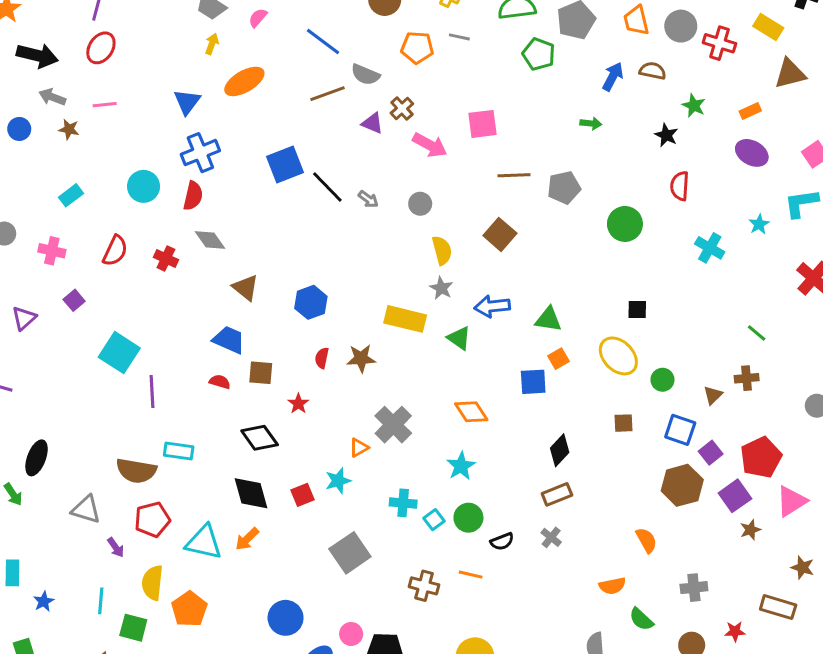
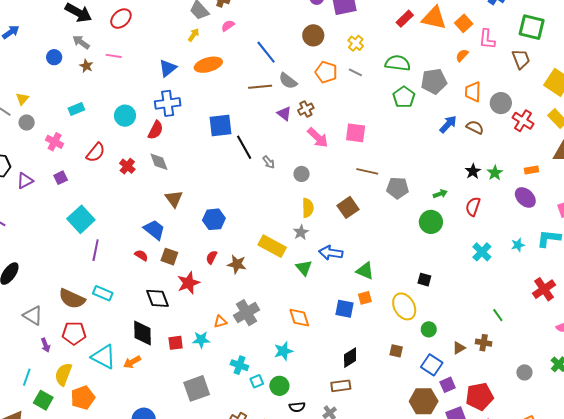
green star: (694, 106) -> (495, 173), moved
green arrow: (591, 123) -> (440, 194), moved, turned -40
red star: (298, 404) -> (188, 283), size x1.6

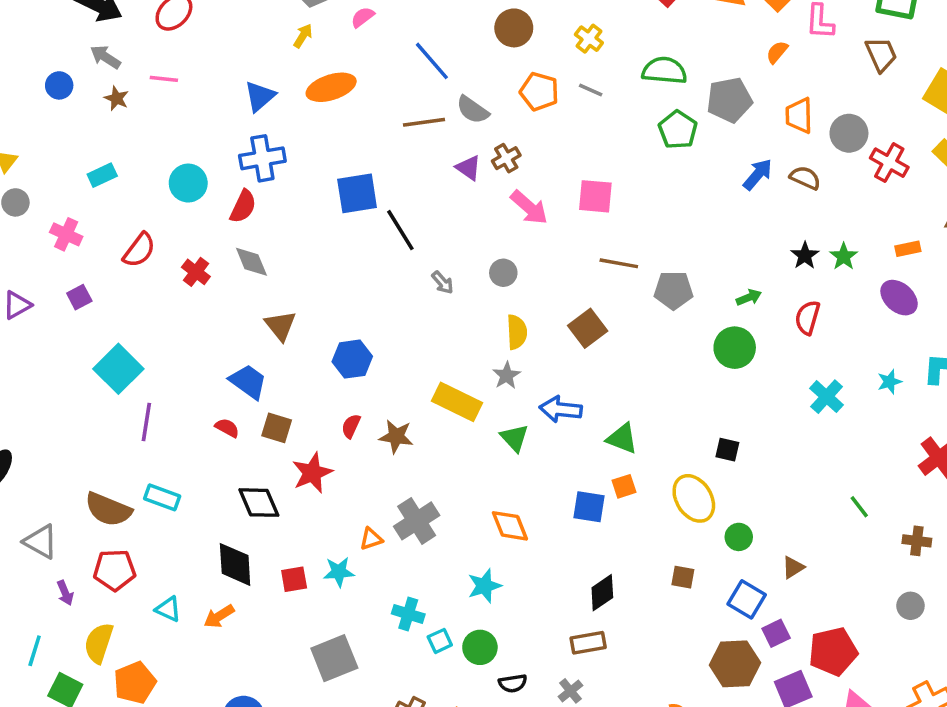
gray arrow: (269, 162) -> (443, 283), moved
brown cross: (484, 343) -> (917, 541), moved
cyan triangle: (104, 357) -> (168, 609), size x0.6

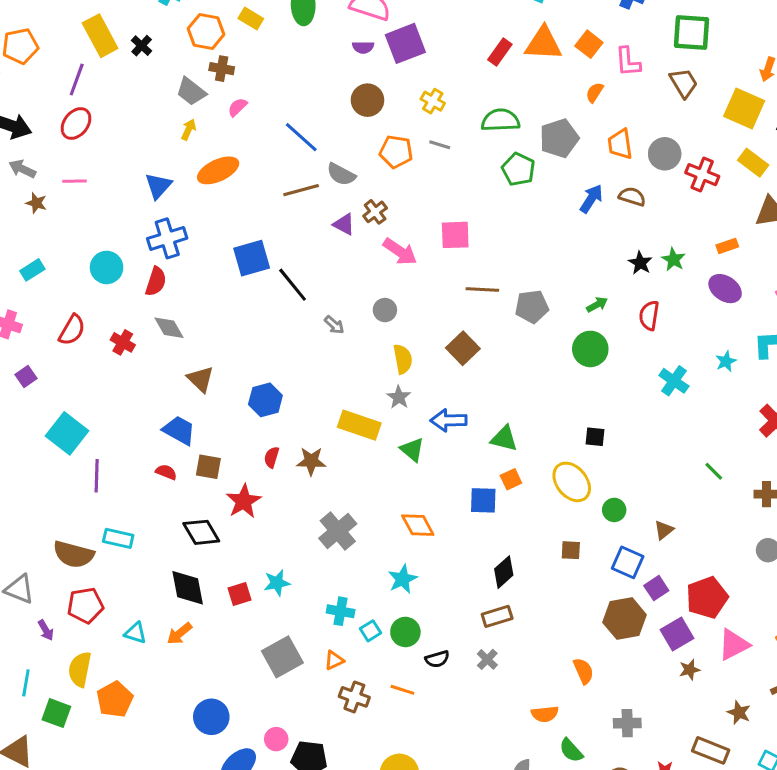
orange triangle: (371, 539) -> (334, 660), moved

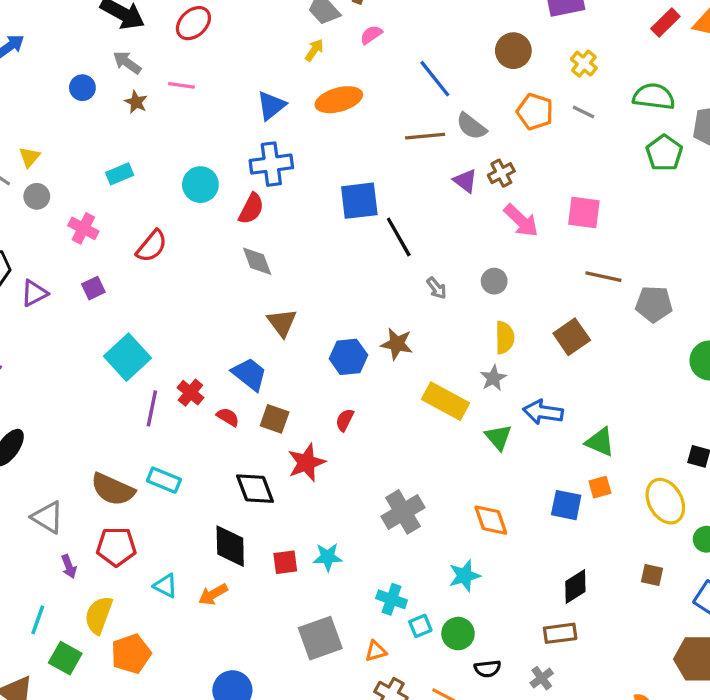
red cross: (123, 342) -> (190, 393), moved
brown star: (311, 461) -> (397, 344), moved

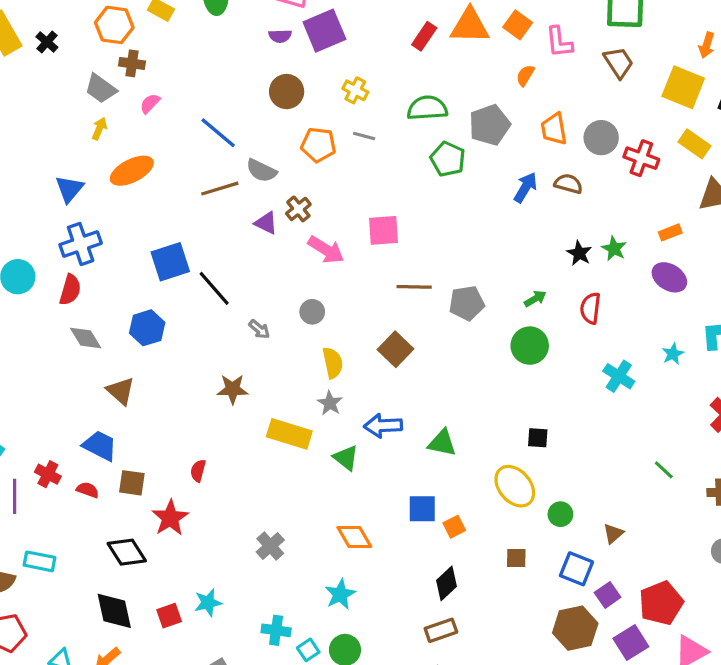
blue hexagon: (348, 357) -> (147, 328), moved
orange square: (600, 487) -> (454, 527), moved
gray cross: (403, 512) -> (270, 546), size x0.7

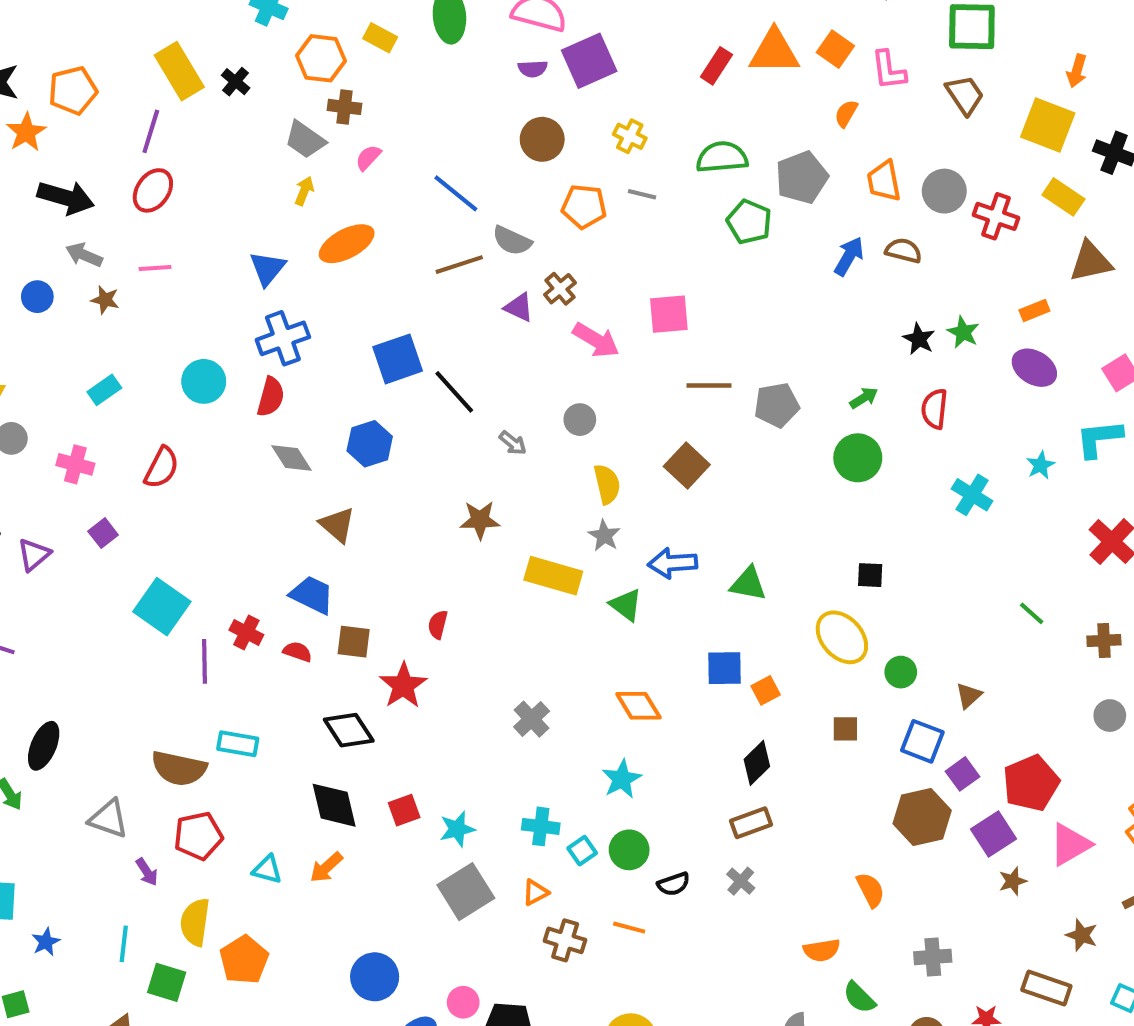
cyan star: (208, 603) -> (457, 829), moved

